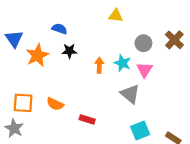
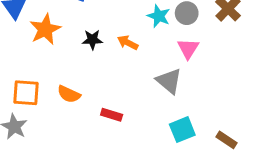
black star: (69, 51) -> (92, 40), moved
cyan star: (122, 63) -> (159, 16), moved
orange arrow: (99, 65) -> (128, 43), turned -64

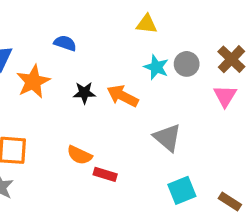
orange arrow: (128, 43) -> (123, 96), size x1.4
pink triangle: (188, 48) -> (225, 96), moved
orange semicircle: (69, 94) -> (79, 155), moved

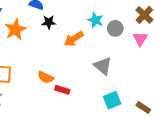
gray circle: (187, 64) -> (115, 28), moved
black star: (84, 93) -> (49, 22), moved
orange arrow: (123, 96) -> (74, 39), turned -60

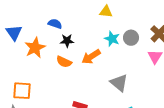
gray circle: (115, 28) -> (131, 38), moved
orange semicircle: (46, 77) -> (64, 62), moved

